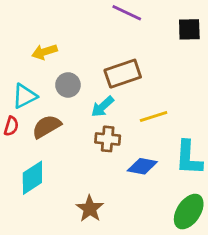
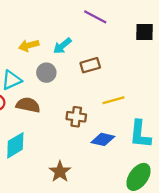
brown rectangle: (123, 74) -> (90, 65), size x0.7
cyan arrow: (102, 107) -> (62, 46), moved
brown semicircle: (47, 127) -> (28, 105), turned 40

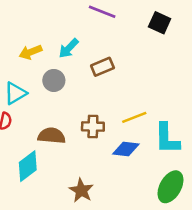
black square: (145, 32) -> (160, 23), turned 30
yellow line: (113, 100) -> (134, 117), moved
brown semicircle: (28, 105) -> (52, 136), moved

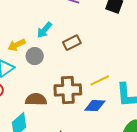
yellow arrow: (31, 52) -> (17, 45), moved
brown cross: (93, 127) -> (68, 90), size x1.5

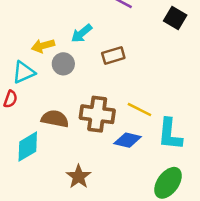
yellow line: (100, 80) -> (139, 110), turned 42

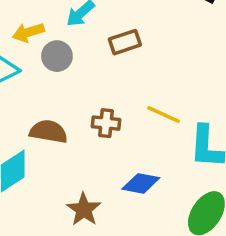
brown cross: (97, 114) -> (106, 123), size x0.6
blue diamond: (128, 140) -> (141, 183), moved

